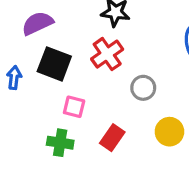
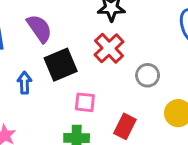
purple semicircle: (37, 23) -> (39, 28), turned 88
black square: (54, 64) -> (61, 65), turned -36

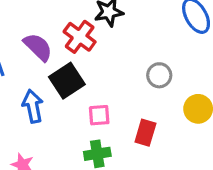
red cross: (109, 48) -> (80, 37), moved
blue arrow: (25, 83) -> (33, 106), size x1.4

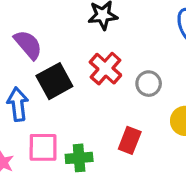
red cross: (80, 37) -> (105, 69), moved
pink square: (99, 115) -> (43, 147), moved, size x1.4

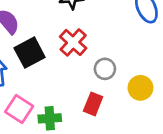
gray circle: (149, 84) -> (105, 69), moved
pink square: (43, 147) -> (19, 109), turned 32

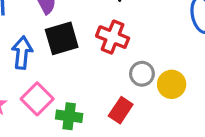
red cross: (73, 42) -> (113, 37), turned -32
yellow circle: (140, 88) -> (172, 84), moved

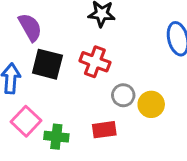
black square: (62, 38) -> (47, 64), turned 32
red rectangle: (121, 110) -> (104, 130), turned 50

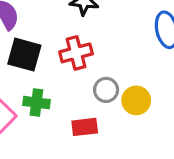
red cross: (95, 62) -> (76, 53), turned -36
green cross: (56, 137) -> (36, 103), moved

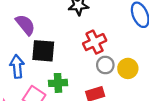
red cross: (76, 53) -> (95, 42), moved

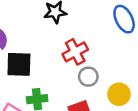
yellow circle: (128, 68) -> (119, 94), moved

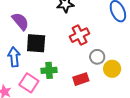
gray circle: (88, 77) -> (97, 57), moved

